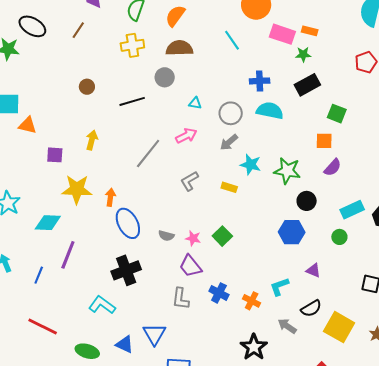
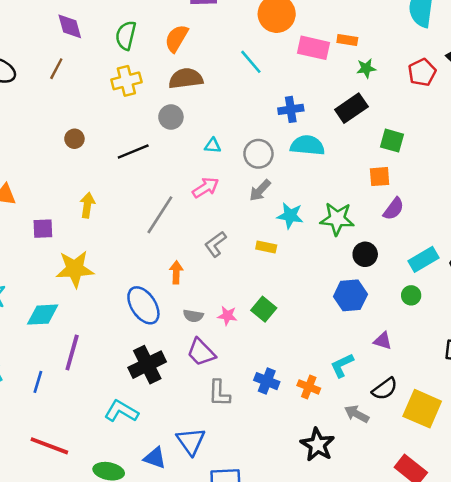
green star: (303, 54) -> (366, 68), moved
orange arrow: (110, 197) -> (176, 272), moved
purple trapezoid: (190, 266) -> (201, 352), moved

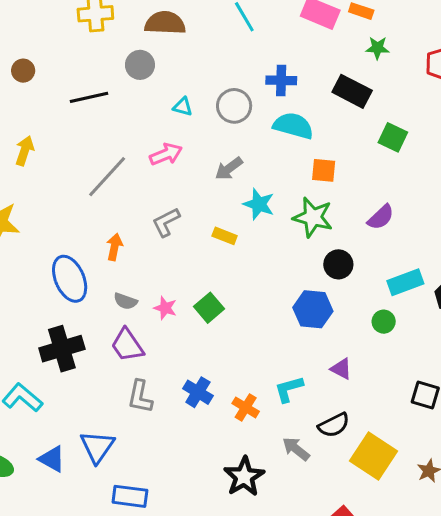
black rectangle: (351, 108) -> (352, 91), turned 52
gray circle: (258, 154) -> (234, 106), moved
orange square: (380, 177) -> (324, 170), moved

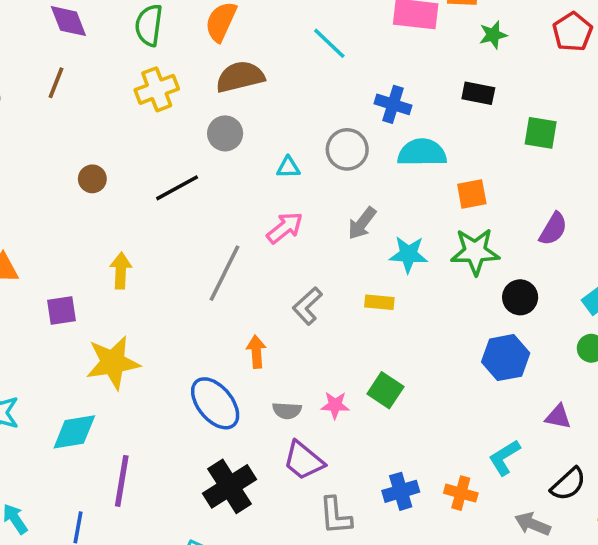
blue cross: (281, 80) -> (393, 104), turned 32
black rectangle: (352, 91) -> (478, 93), size x0.7
blue cross: (198, 392) -> (401, 491), turned -32

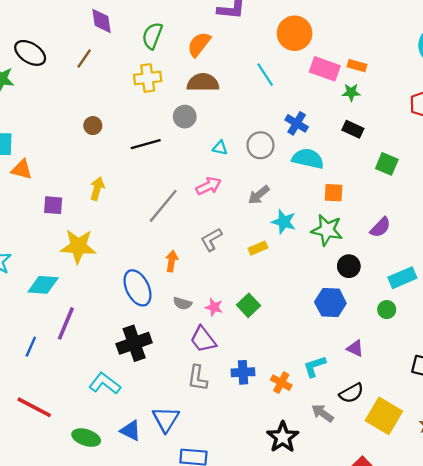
green star: (493, 35) -> (351, 92), moved
yellow rectangle: (379, 302) -> (258, 248), turned -42
purple trapezoid: (304, 461) -> (203, 339), moved

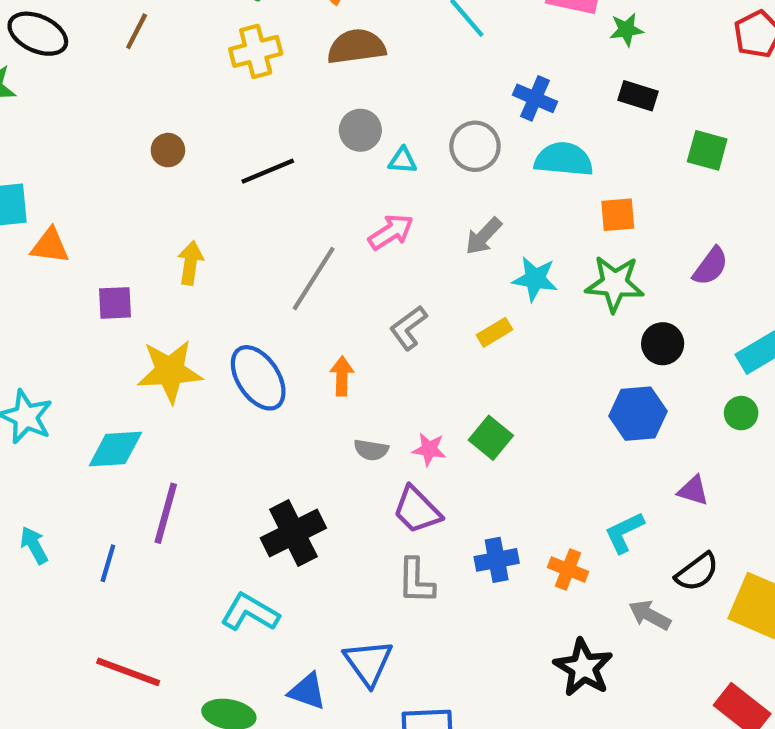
gray circle: (185, 117) -> (360, 130), moved
blue ellipse: (137, 288) -> (258, 378), moved

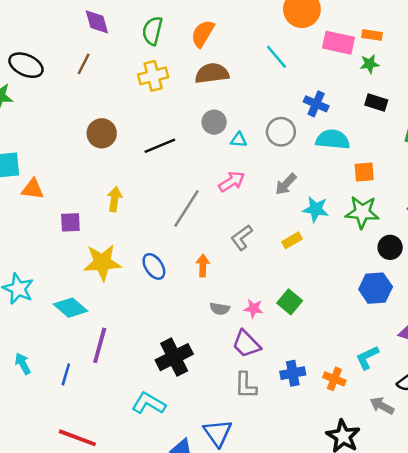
brown circle: (168, 150) -> (102, 133), size x1.5
blue ellipse: (258, 378) -> (154, 266), size x0.7
cyan diamond: (115, 449) -> (70, 308), turned 44

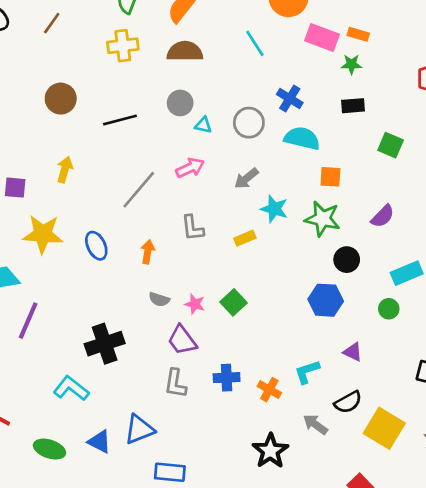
black rectangle: (376, 103) -> (353, 106), turned -30
gray L-shape: (242, 238) -> (193, 228), turned -68
blue triangle: (218, 433) -> (139, 429), turned 36

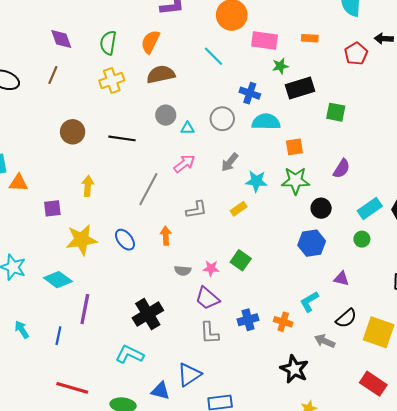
orange rectangle: (358, 34) -> (310, 38), moved
green star: (352, 64) -> (280, 66), moved
black rectangle: (353, 106) -> (300, 88), size x1.5
black line: (120, 120) -> (122, 138), turned 35
gray L-shape: (193, 228) -> (196, 210), turned -80

